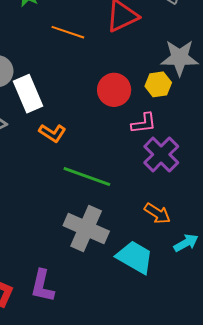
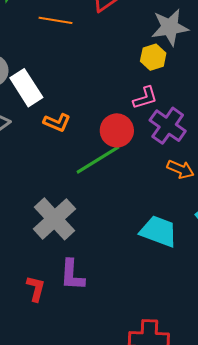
red circle: (114, 90) -> (117, 130), moved
green line: (87, 176) -> (98, 160), turned -42
orange arrow: (157, 213) -> (180, 169), moved
gray cross: (86, 228) -> (54, 219), moved, turned 33

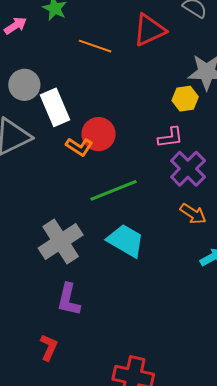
red circle: (117, 130) -> (98, 134), moved
cyan trapezoid: (159, 231) -> (126, 241), moved
red L-shape: (36, 289) -> (49, 347), moved

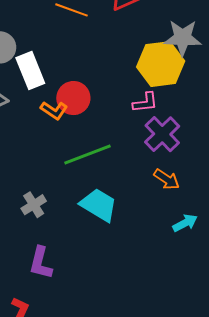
yellow hexagon: (185, 99) -> (161, 64), size x1.8
gray cross: (61, 241) -> (34, 205), size x0.6

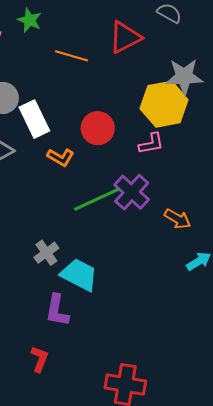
red circle: (73, 98) -> (98, 128), moved
purple cross: (162, 134) -> (132, 192), moved
cyan trapezoid: (99, 205) -> (79, 275), moved

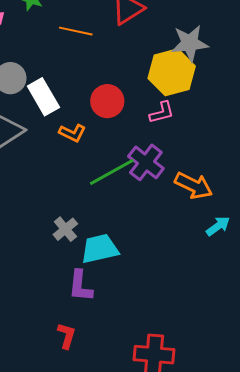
orange arrow: (177, 219) -> (194, 186), size x1.4
cyan trapezoid: (79, 275) -> (100, 249), turned -36

